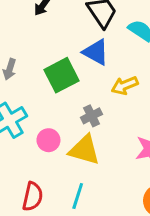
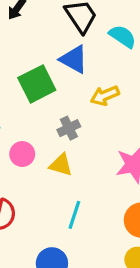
yellow triangle: (84, 150) -> (61, 165), size x0.7
cyan line: (78, 196) -> (74, 215), moved

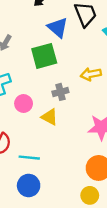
blue triangle: (74, 59) -> (58, 28), moved
cyan line: (74, 215) -> (29, 158), moved, turned 66

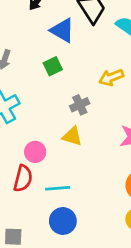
green square: (44, 56) -> (53, 66), size x0.6
pink circle: (24, 104) -> (35, 152), moved

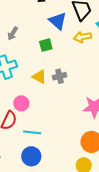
yellow arrow: (111, 77) -> (83, 37), moved
yellow triangle: (72, 136) -> (39, 77), moved

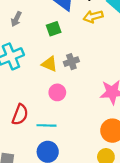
pink circle: (21, 103) -> (57, 92), moved

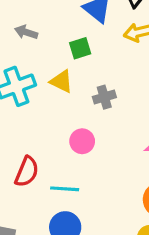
gray arrow: (16, 19) -> (26, 32), turned 80
yellow triangle: (49, 64) -> (61, 81), moved

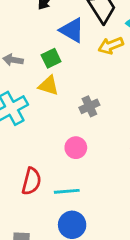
green square: (80, 48) -> (51, 58), moved
yellow triangle: (61, 81) -> (49, 86), moved

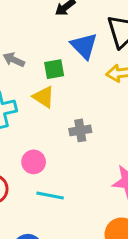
pink circle: (76, 148) -> (34, 162), moved
cyan line: (67, 191) -> (50, 195), moved

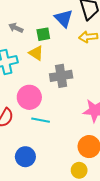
gray cross: (80, 130) -> (61, 76), size x1.5
pink circle: (34, 162) -> (29, 97), size x1.5

